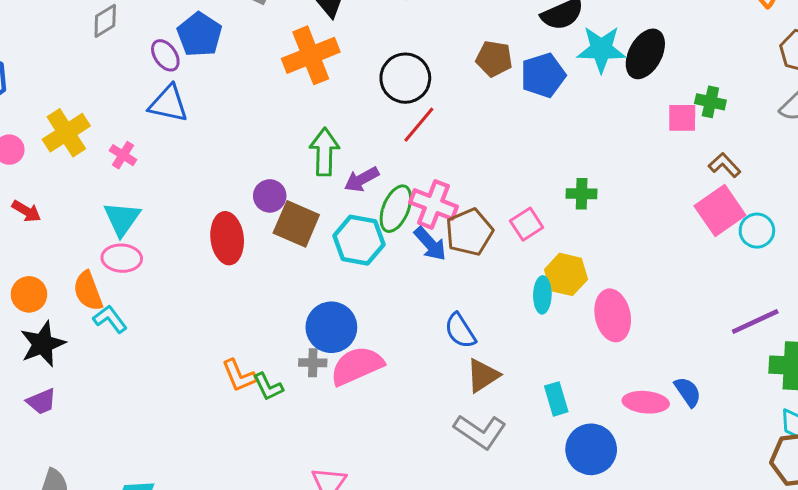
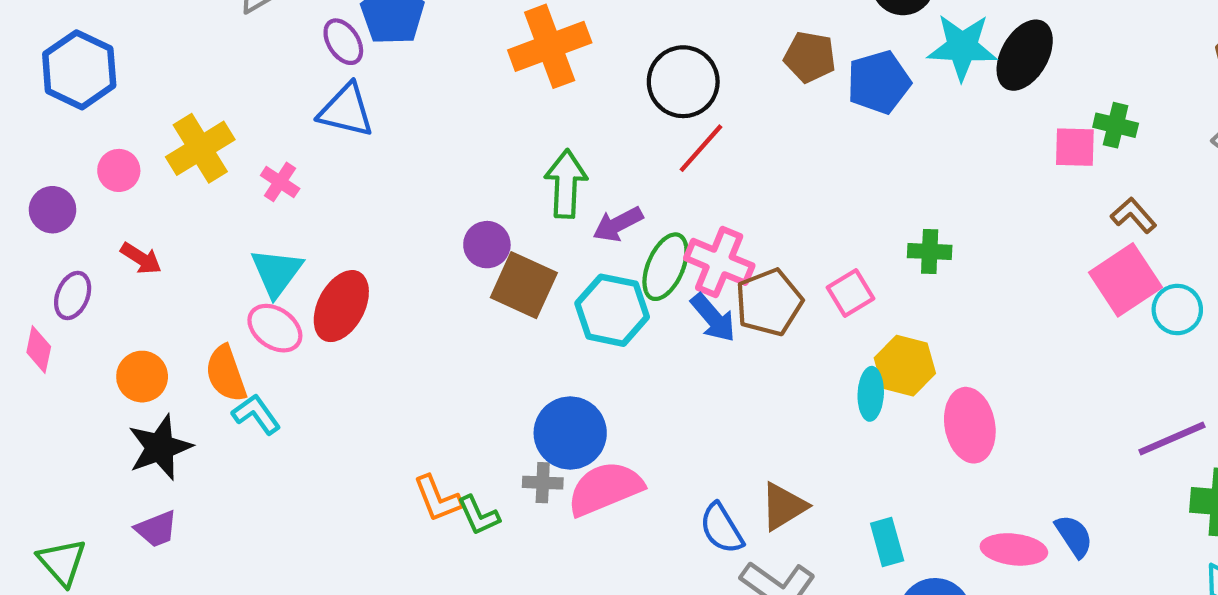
red ellipse: (227, 238) -> (341, 306), moved, turned 33
pink ellipse: (122, 258) -> (275, 328), turned 30
blue semicircle: (460, 331) -> (721, 528), moved

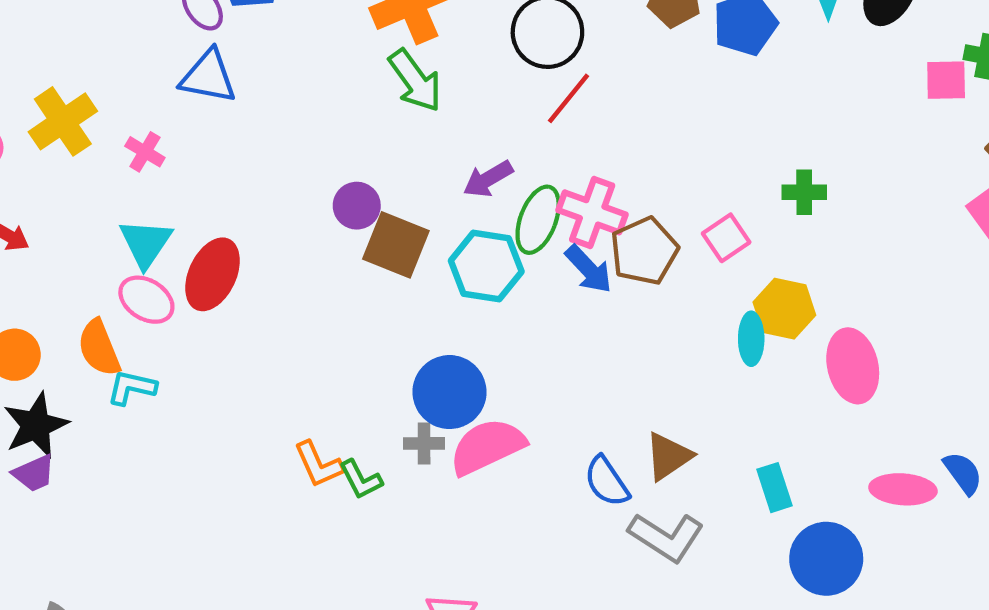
green arrow: (566, 184) -> (415, 81), moved, turned 144
cyan L-shape: (256, 414) -> (132, 388), turned -39
purple trapezoid: (156, 529) -> (34, 473), moved

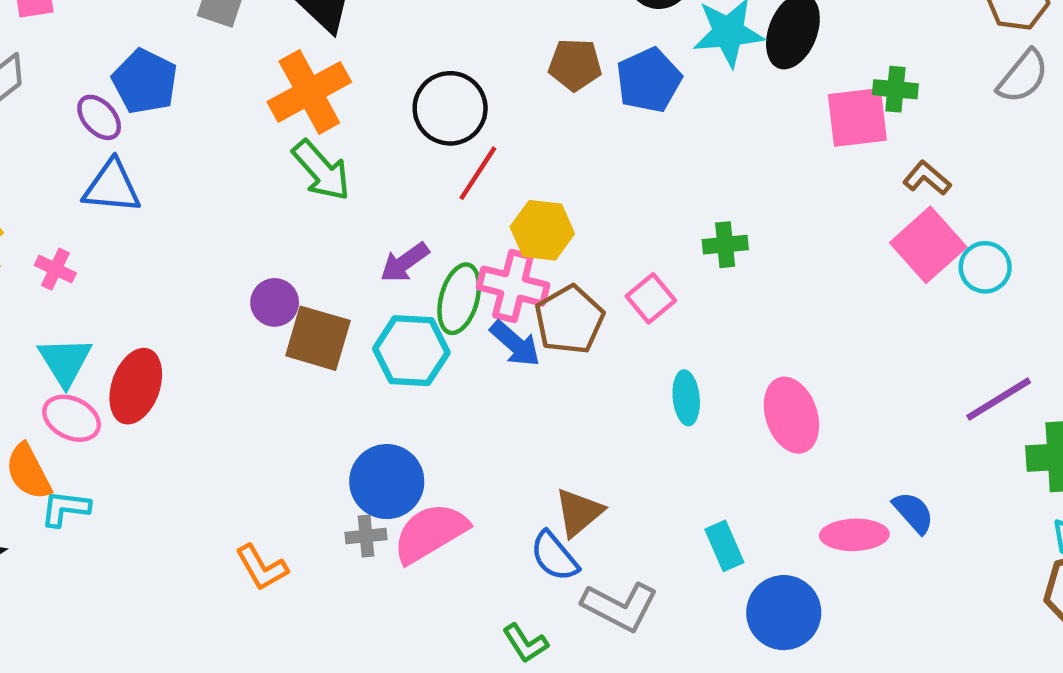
pink square: (946, 80) -> (857, 117), size x1.4
yellow hexagon: (784, 309) -> (542, 230), moved
brown triangle: (668, 456) -> (579, 512), moved
green L-shape: (361, 480) -> (525, 643), moved

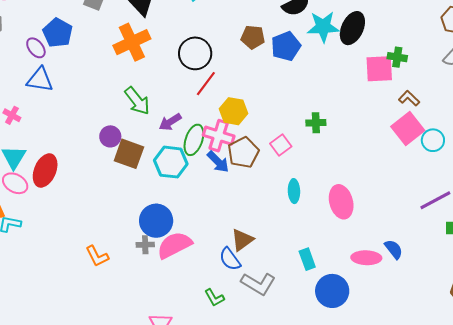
green arrow: (321, 170) -> (137, 101), moved

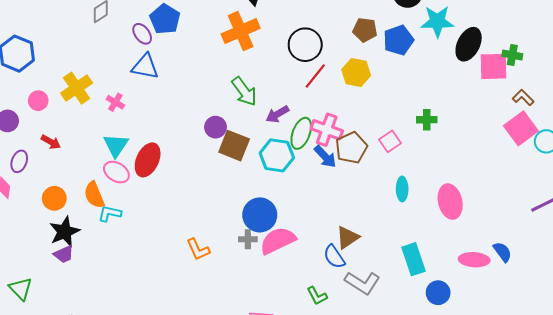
black ellipse: (352, 28) -> (469, 44), moved
yellow hexagon: (233, 111) -> (356, 72), moved
cyan rectangle: (307, 259) -> (413, 259), size x1.4
blue circle: (332, 291) -> (438, 293), size x0.7

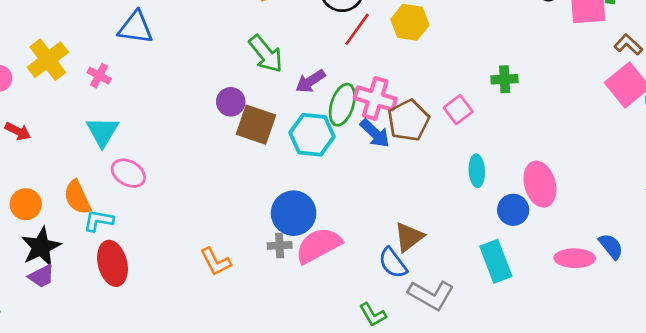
red ellipse: (148, 160) -> (112, 263), moved, turned -36
pink ellipse: (116, 172) -> (128, 173), moved
blue circle: (438, 293) -> (513, 210), moved

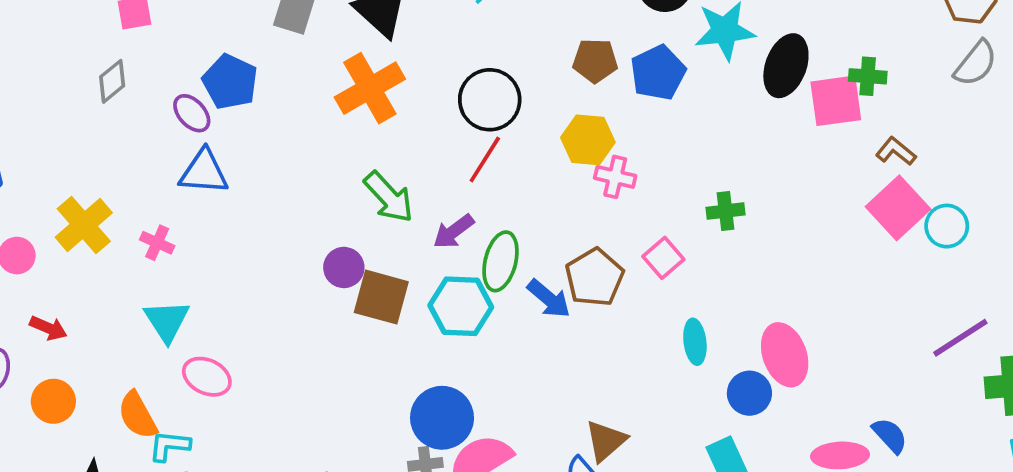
red line: (357, 29) -> (485, 160), moved
pink cross: (375, 98) -> (615, 177), moved, size x0.7
orange circle: (26, 204) -> (53, 401), moved

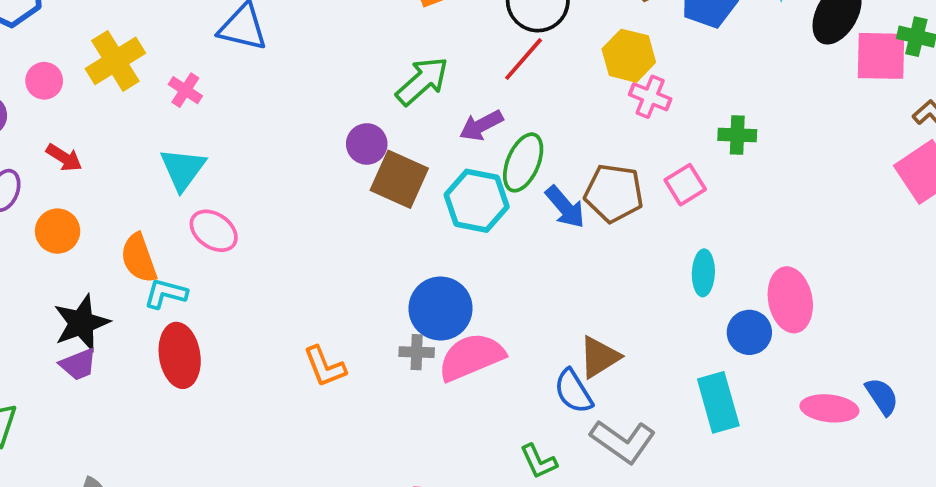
green arrow: (389, 197) -> (422, 81), turned -98
green cross: (726, 211) -> (737, 135), moved
brown pentagon: (595, 277) -> (614, 193), turned 30

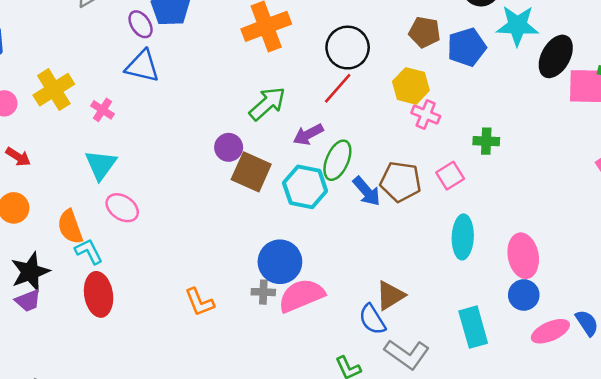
cyan ellipse: (703, 273) -> (463, 237), size x1.4
cyan L-shape: (166, 294) -> (89, 251), turned 48
blue circle: (749, 332) -> (524, 295), moved
pink ellipse: (829, 408) -> (550, 331), turned -30

